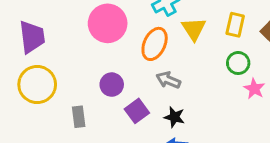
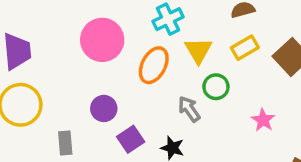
yellow rectangle: (235, 25) -> (245, 48), turned 45
green circle: (238, 63) -> (216, 87), moved
gray arrow: (168, 80) -> (189, 109), moved, turned 30

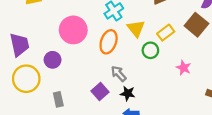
yellow rectangle: (245, 48) -> (166, 33), moved
purple circle: (104, 108) -> (53, 60), moved
gray arrow: (189, 109) -> (119, 74), moved

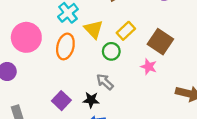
brown square: (196, 25) -> (160, 42), moved
gray arrow: (119, 74) -> (105, 82), moved

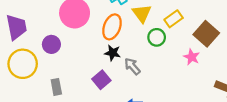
gray arrow: (105, 82) -> (132, 66), moved
black star: (91, 100) -> (113, 53), moved

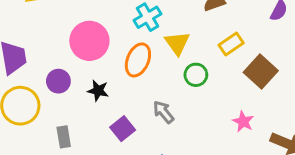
yellow rectangle: (174, 19) -> (231, 44), moved
black star: (113, 53) -> (98, 91), moved
pink star: (192, 57) -> (243, 122), moved

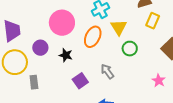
yellow rectangle: (231, 44) -> (153, 21), moved, turned -35
gray rectangle: (64, 137) -> (34, 82), moved

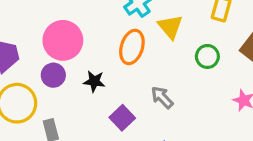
pink circle: (62, 23) -> (63, 40), moved
green circle: (130, 49) -> (207, 56), moved

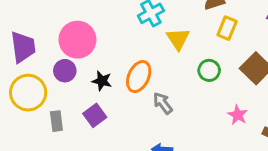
orange ellipse: (132, 47) -> (139, 77), moved
purple square: (122, 118) -> (95, 115), moved

